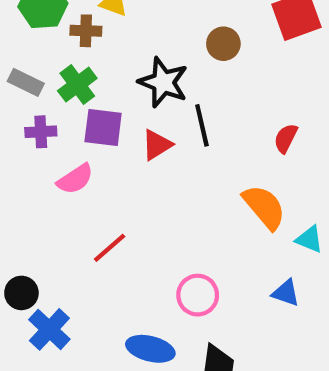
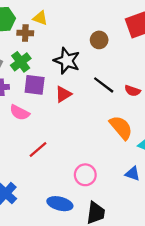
black line: (202, 125) -> (104, 85), moved, turned -40
red semicircle: (286, 138) -> (133, 91), turned -98
pink semicircle: (75, 179) -> (20, 113), turned 60

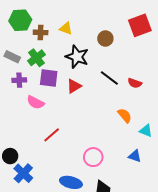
yellow triangle: (40, 18) -> (66, 28), moved
orange semicircle: (121, 128) -> (125, 116), size x0.7

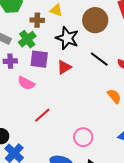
brown cross: (41, 32) -> (37, 20), moved
brown circle: (105, 39) -> (95, 20), size x1.6

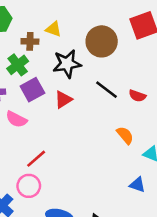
black star: (67, 38) -> (67, 64), turned -30
purple square: (39, 59) -> (32, 90), turned -36
pink circle: (83, 137) -> (29, 186), moved

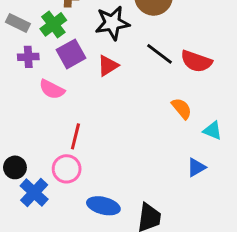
red semicircle: (137, 96) -> (196, 61), size x1.5
red line: (36, 159) -> (75, 136), turned -35
blue triangle: (137, 185) -> (196, 167), turned -49

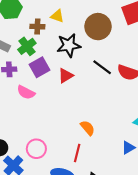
orange semicircle: (182, 108) -> (88, 128), moved
red line: (75, 136) -> (77, 153), moved

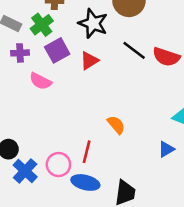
black star: (69, 45) -> (93, 23), turned 30
pink circle: (36, 149) -> (58, 165), moved
red line: (77, 153) -> (87, 152), moved

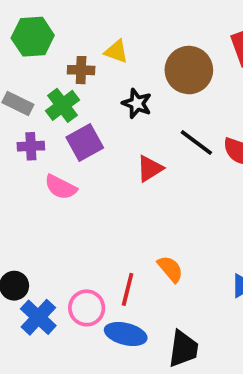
black star: (93, 23) -> (137, 103), size x0.7
red triangle: (89, 61) -> (150, 169), moved
orange semicircle: (116, 125) -> (170, 269), moved

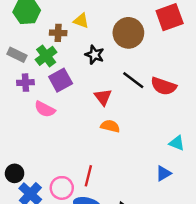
red triangle: (150, 169) -> (103, 97), turned -36
orange semicircle: (170, 269) -> (110, 126), moved, turned -36

